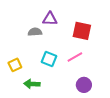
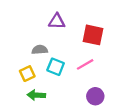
gray semicircle: (35, 32) -> (40, 50), moved
yellow square: (15, 65) -> (27, 74), moved

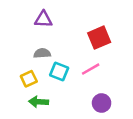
purple triangle: (57, 21) -> (43, 19), moved
red square: (93, 35) -> (99, 38), turned -35

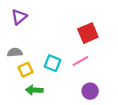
purple triangle: (43, 19) -> (19, 17), moved, turned -42
gray semicircle: (42, 53) -> (15, 52), moved

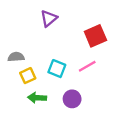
purple triangle: (19, 17) -> (49, 18), moved
purple circle: (90, 91) -> (72, 99), moved

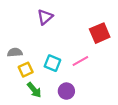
red square: (95, 36) -> (100, 33), moved
green arrow: (37, 98) -> (34, 90), turned -133

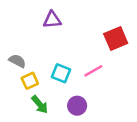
purple triangle: (45, 17) -> (52, 20), turned 35
gray semicircle: (15, 52) -> (17, 61), turned 32

